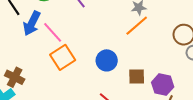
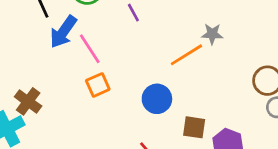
orange line: (137, 26) -> (186, 55), moved
orange square: (63, 57) -> (98, 85), size x0.7

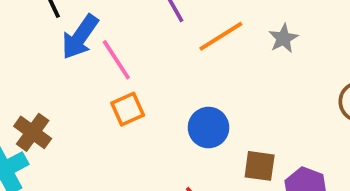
gray star: (212, 34) -> (283, 38), turned -30
orange line: (186, 55) -> (221, 36), moved

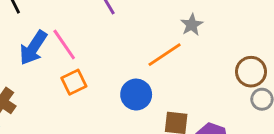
orange line: (221, 36) -> (165, 55), moved
blue arrow: (80, 37) -> (33, 48), moved

